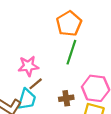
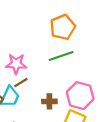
green line: (71, 52) -> (61, 56), turned 45

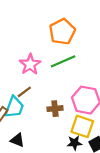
pink star: (16, 64) -> (30, 64), moved, turned -30

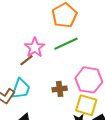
brown line: (24, 92) -> (26, 60), moved

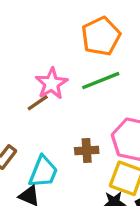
cyan trapezoid: (21, 89) -> (43, 172), moved

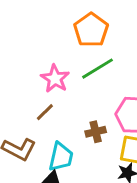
brown line: (38, 103) -> (45, 112), moved

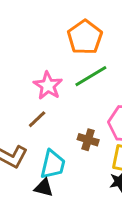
brown cross: (96, 132) -> (88, 140), turned 30

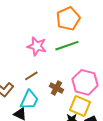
pink star: (48, 86) -> (37, 46), turned -30
brown line: (37, 119) -> (31, 76), moved

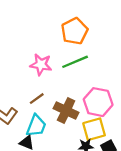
brown cross: (56, 88) -> (66, 110), size x1.5
yellow square: (80, 106) -> (94, 129), turned -35

